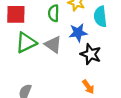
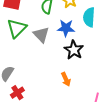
green triangle: (26, 43) -> (17, 28), turned -30

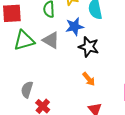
green triangle: (17, 28) -> (24, 40), turned 45

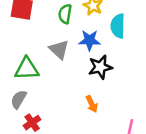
green triangle: (24, 40) -> (27, 69), moved
black star: (89, 47) -> (100, 67), turned 30

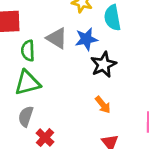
green semicircle: (65, 14) -> (28, 51), moved
gray triangle: (59, 50) -> (57, 38), moved

